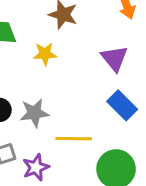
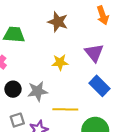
yellow star: (45, 54) -> (60, 62), moved

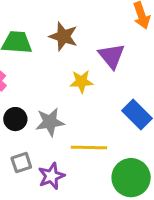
brown star: (58, 22) -> (63, 36), moved
purple triangle: (94, 53) -> (111, 56), moved

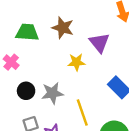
yellow line: (89, 148) -> (82, 113), turned 70

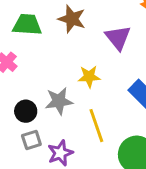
yellow star: (76, 62) -> (89, 77), moved
black circle: (26, 91) -> (26, 111), moved

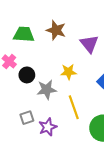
black circle: (26, 111) -> (27, 75), moved

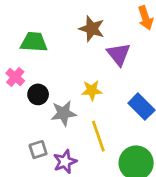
brown star: (56, 30) -> (92, 29), moved

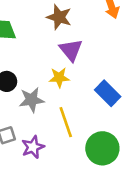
purple triangle: (119, 54) -> (71, 50), moved

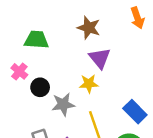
blue rectangle: (108, 93) -> (135, 112), moved

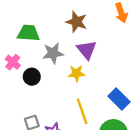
gray star: (63, 104) -> (53, 53), moved

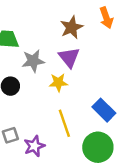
brown star: (77, 22) -> (72, 27), moved, turned 30

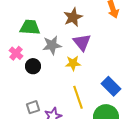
brown star: (72, 27) -> (73, 17), moved

